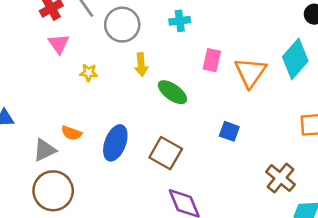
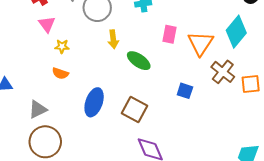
yellow star: (89, 73) -> (62, 46), moved
orange semicircle: (71, 133) -> (60, 73), moved
brown cross: (280, 178) -> (223, 72), moved

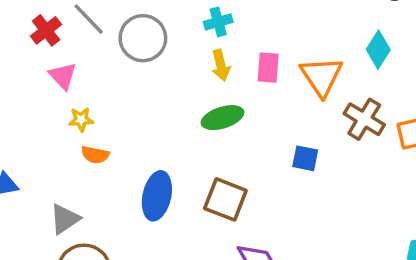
cyan diamond: (236, 32) -> (378, 50), size x0.7
yellow arrow: (113, 39) -> (221, 65), moved
yellow star: (62, 46) -> (81, 119), moved
green ellipse: (139, 61) -> (222, 118), turned -45

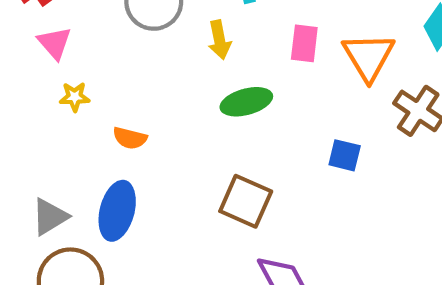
yellow arrow: (221, 65) -> (219, 40), moved
orange semicircle: (95, 155) -> (130, 138), moved
blue ellipse: (157, 196) -> (117, 211), moved

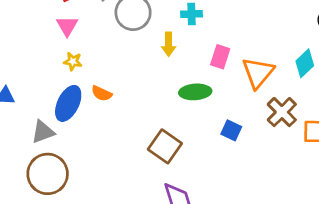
green ellipse: (246, 102) -> (195, 92), moved
blue ellipse: (117, 211) -> (68, 103), moved

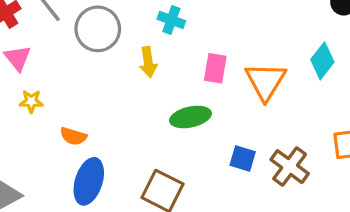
cyan cross: (192, 14) -> (171, 20), turned 30
blue ellipse: (68, 103) -> (89, 181), moved
brown cross: (282, 112) -> (290, 167), moved

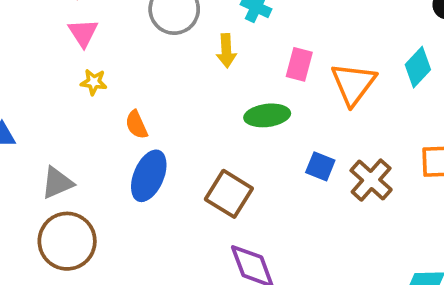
orange semicircle: (73, 136) -> (136, 125), turned 44

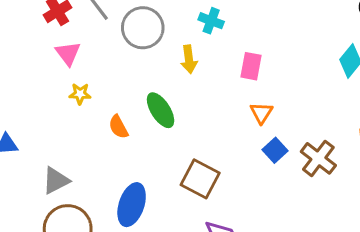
orange triangle: (353, 84) -> (261, 113), moved, size x0.6
green ellipse: (267, 115) -> (161, 110), moved, turned 69
blue square: (320, 166) -> (275, 150), turned 30
blue ellipse: (149, 176) -> (132, 205), moved

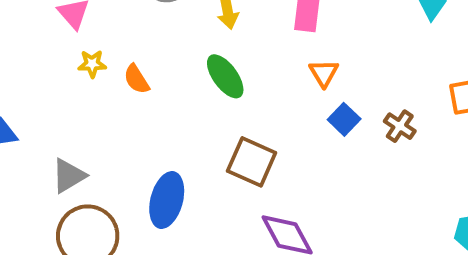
green ellipse: (161, 110) -> (225, 76), moved
orange semicircle: (118, 127) -> (136, 79), moved
brown cross: (318, 158) -> (400, 126), size x0.7

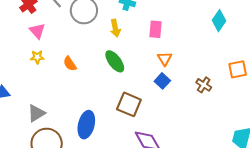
yellow star: (92, 64) -> (37, 57), moved
blue square: (344, 119) -> (162, 81), moved

